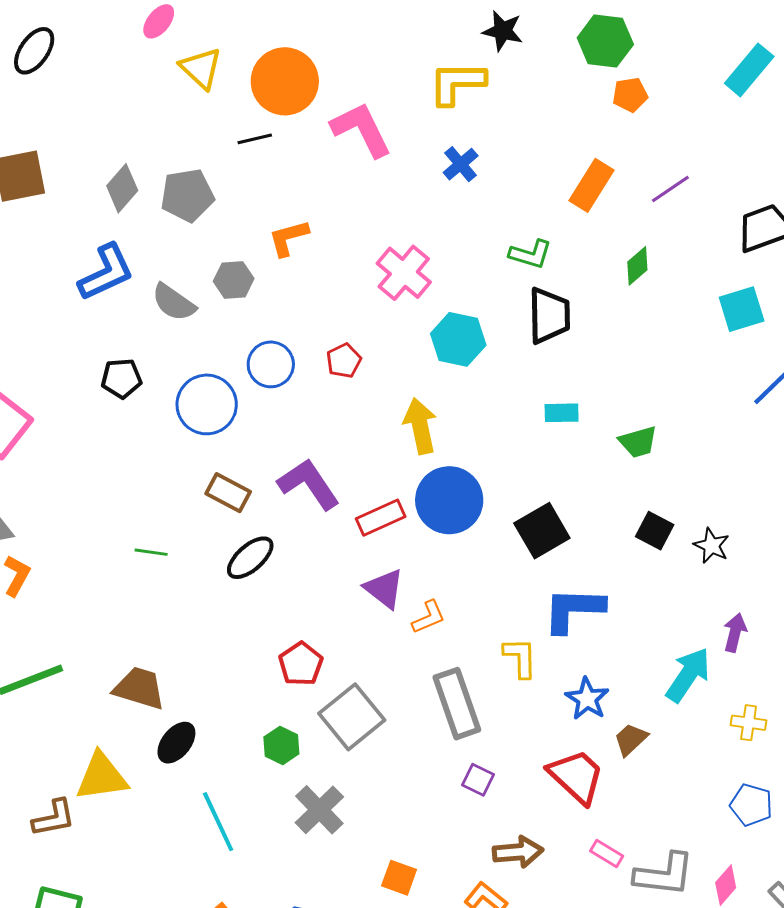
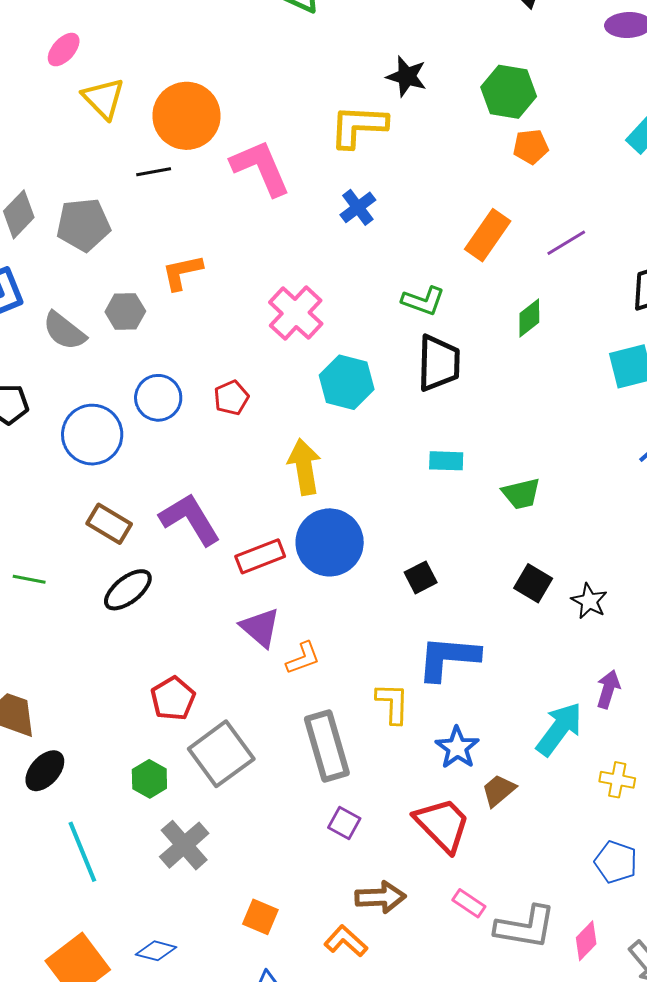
black square: (542, 531) -> (421, 577), size x0.6

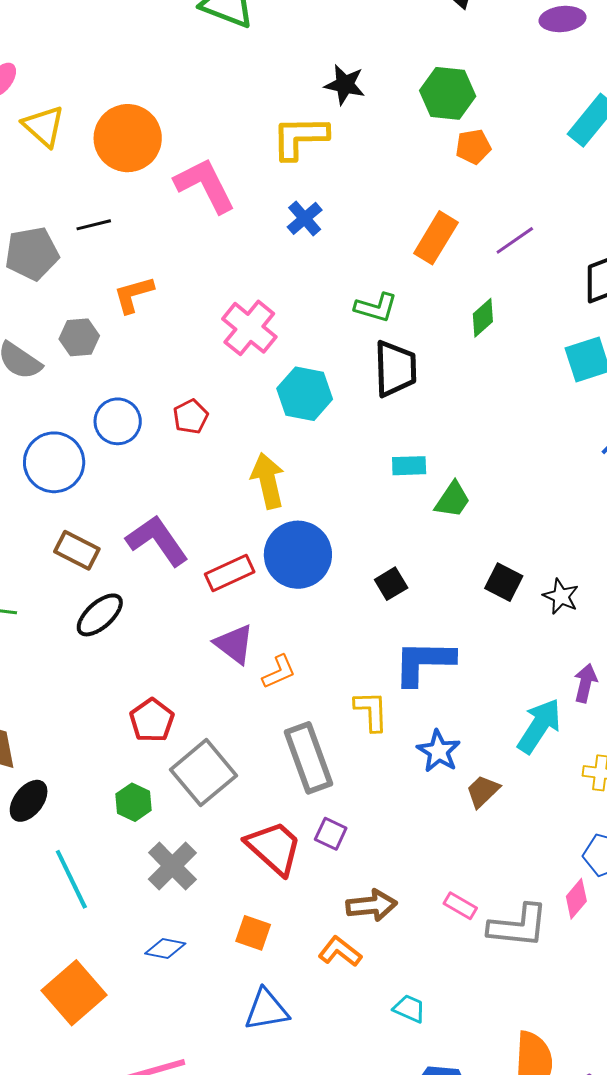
black line: (154, 172) -> (94, 225), moved
green trapezoid: (521, 494) -> (452, 500), moved, turned -39
red trapezoid: (442, 825) -> (274, 848), moved
pink diamond: (586, 941) -> (576, 899), moved
blue diamond: (156, 951) -> (165, 948), moved

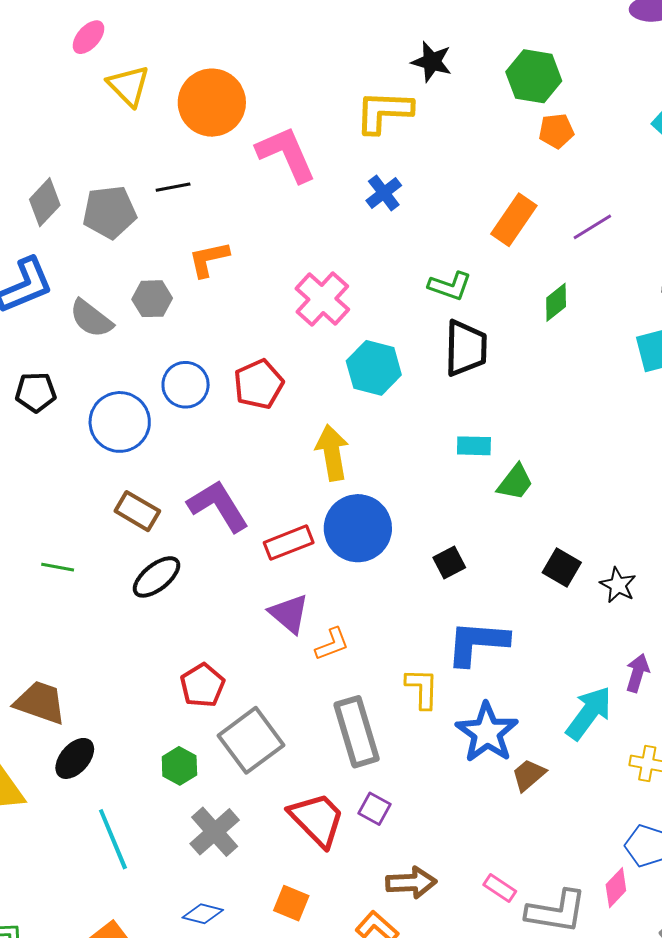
red pentagon: (191, 417) -> (259, 384), size x1.4
blue star: (439, 751) -> (487, 733), size x1.4

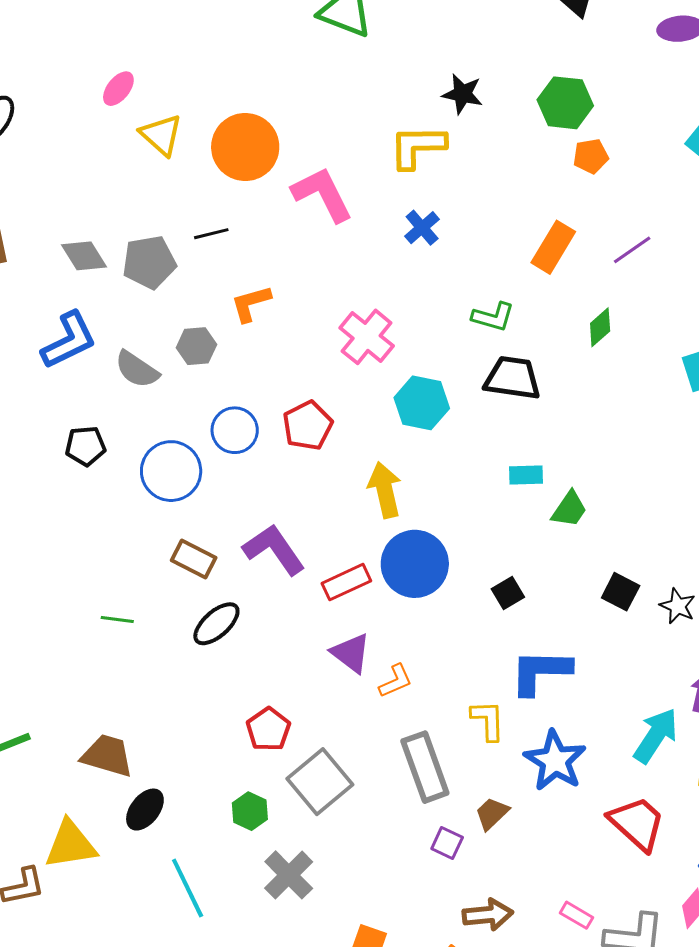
gray diamond: (45, 202) -> (84, 256), turned -72
black trapezoid: (466, 348) -> (512, 378), turned -80
brown trapezoid: (529, 775) -> (492, 813), moved
red trapezoid: (317, 819) -> (637, 823), moved

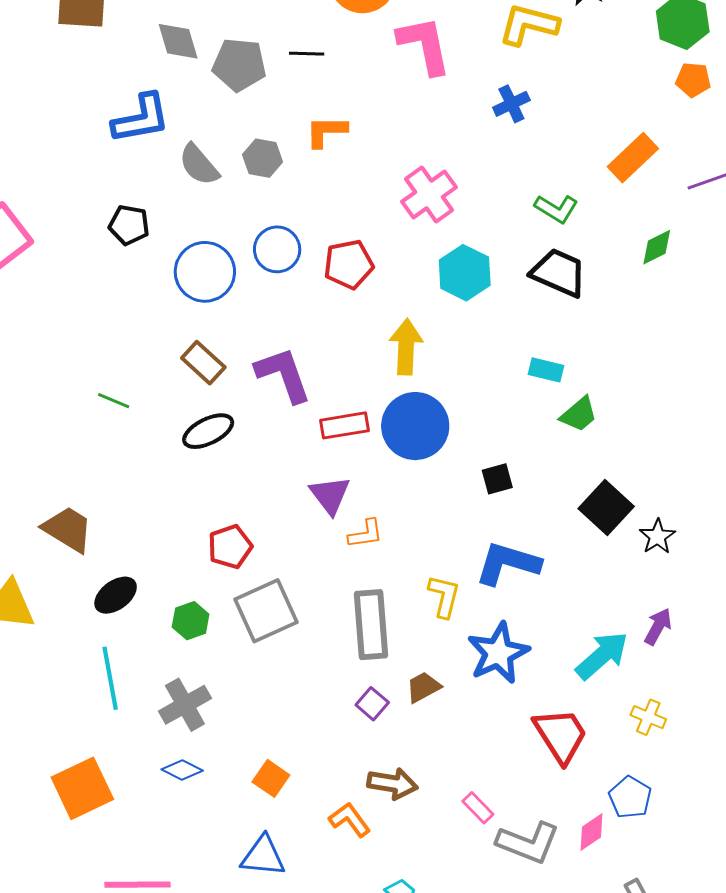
black square: (621, 592) -> (606, 508), size x1.4
black ellipse: (145, 810) -> (116, 595), moved
gray cross: (289, 875) -> (185, 705), moved

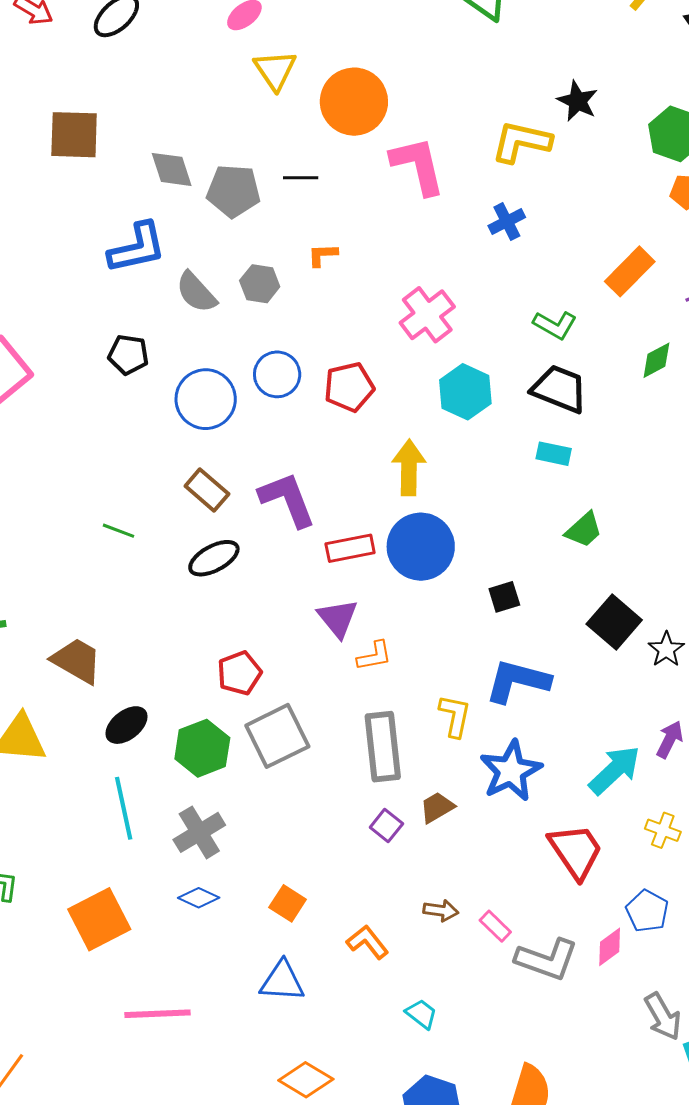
orange L-shape: (326, 131) -> (323, 255), size x0.7
cyan rectangle: (546, 370) -> (554, 454), moved
green hexagon: (191, 621) -> (202, 748), size x1.5
brown arrow: (392, 784) -> (441, 911), moved, size x0.7

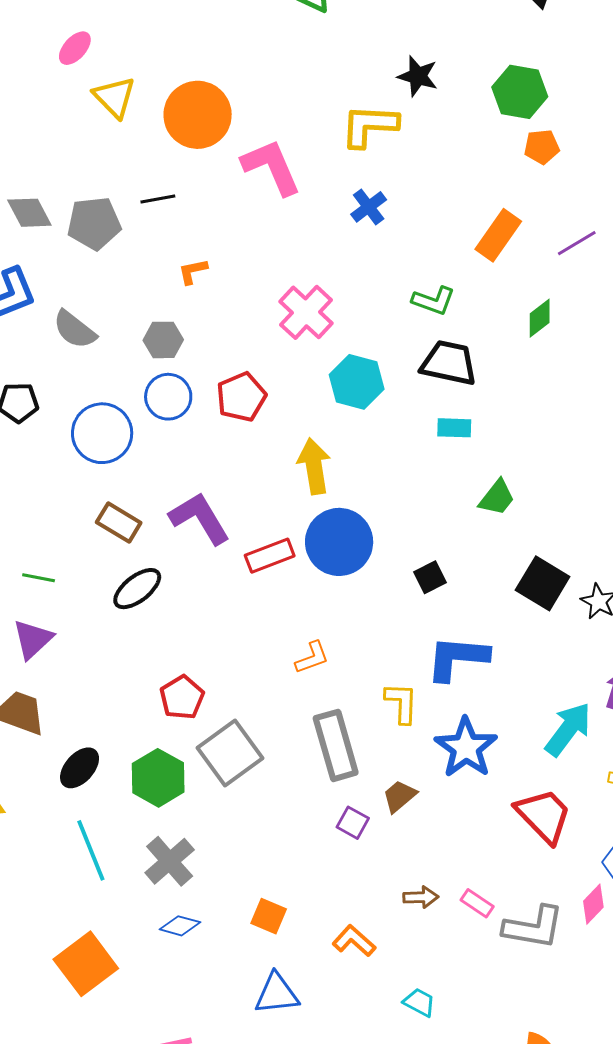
gray hexagon: (260, 284) -> (163, 340), moved
purple triangle: (338, 618) -> (33, 639), moved, turned 36

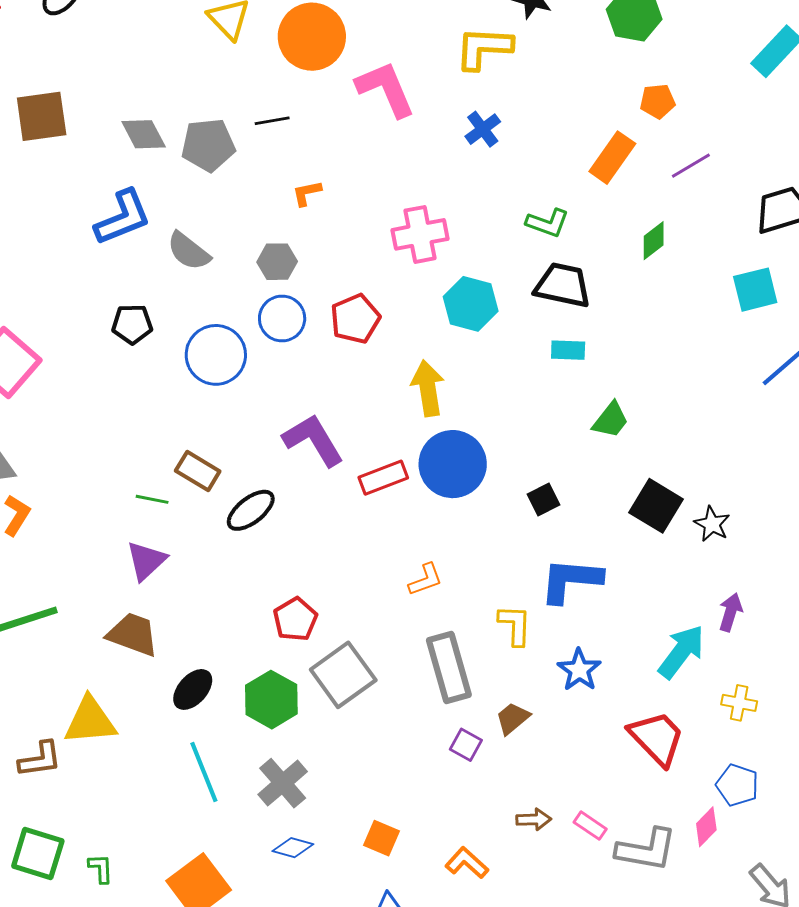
orange pentagon: (542, 147) -> (658, 101), moved
pink cross: (306, 312) -> (420, 234), turned 36
brown rectangle: (119, 522) -> (198, 471), moved
blue star: (466, 748) -> (579, 670), size x0.7

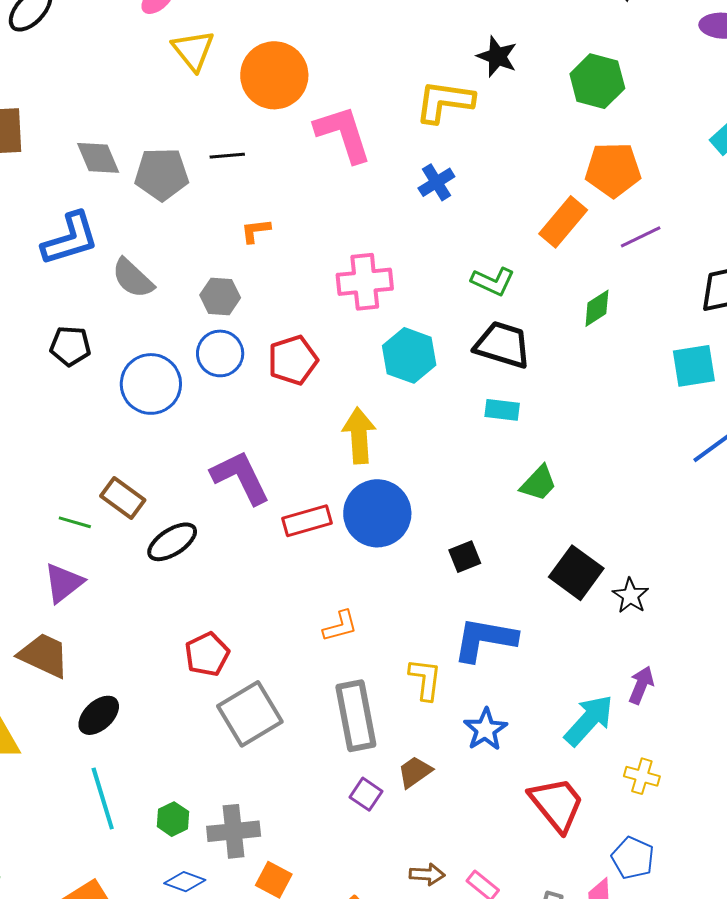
orange pentagon: (658, 101) -> (613, 170), size x1.6
green hexagon: (271, 700) -> (173, 819), moved, size x0.6
gray cross: (283, 783) -> (234, 831), moved, turned 30

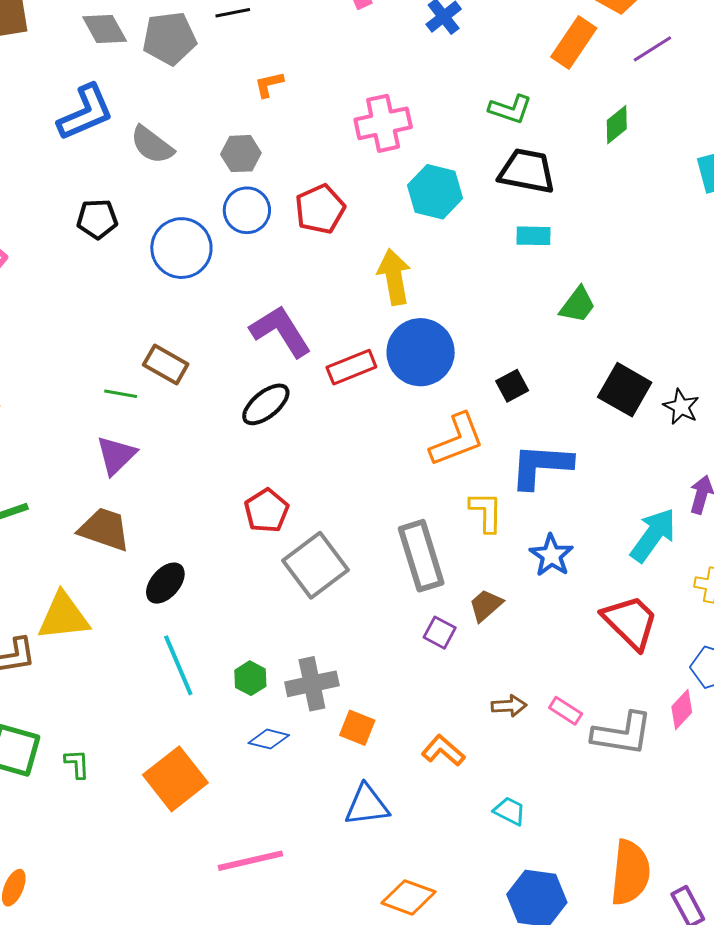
black ellipse: (172, 542) -> (266, 404), moved
orange L-shape: (340, 626) -> (457, 440), moved, size x1.6

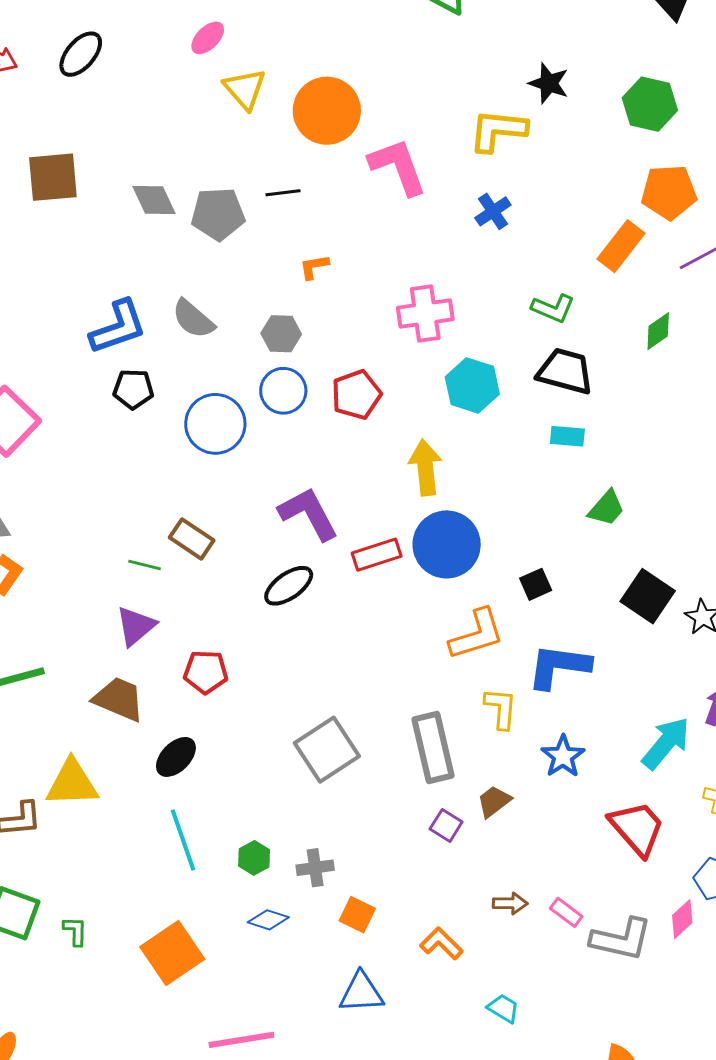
blue L-shape: (86, 113) -> (118, 327), moved
red pentagon: (266, 511) -> (206, 672), moved, turned 30
gray cross: (312, 684) -> (315, 868), size x0.7

